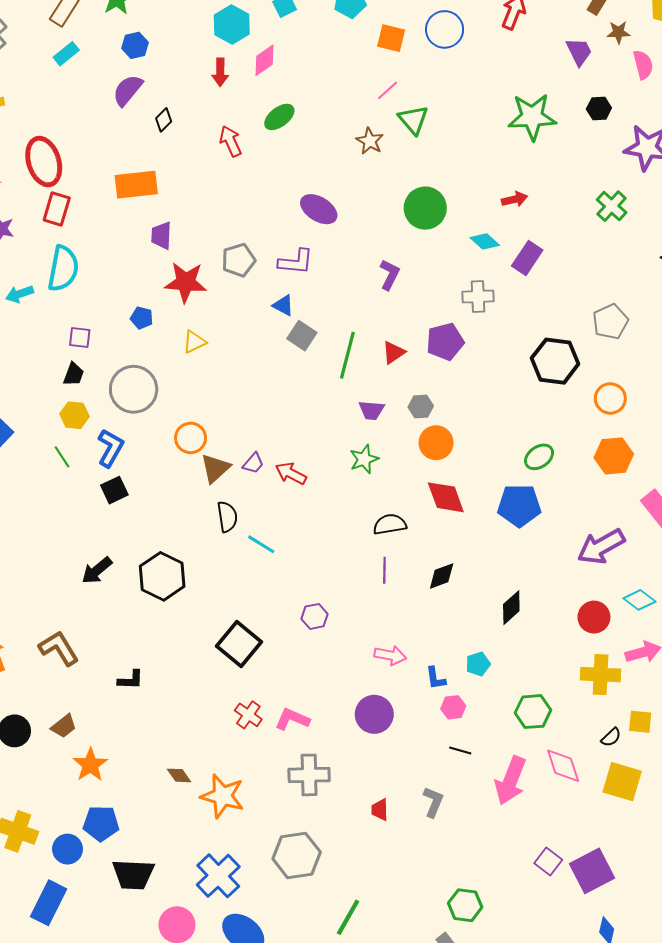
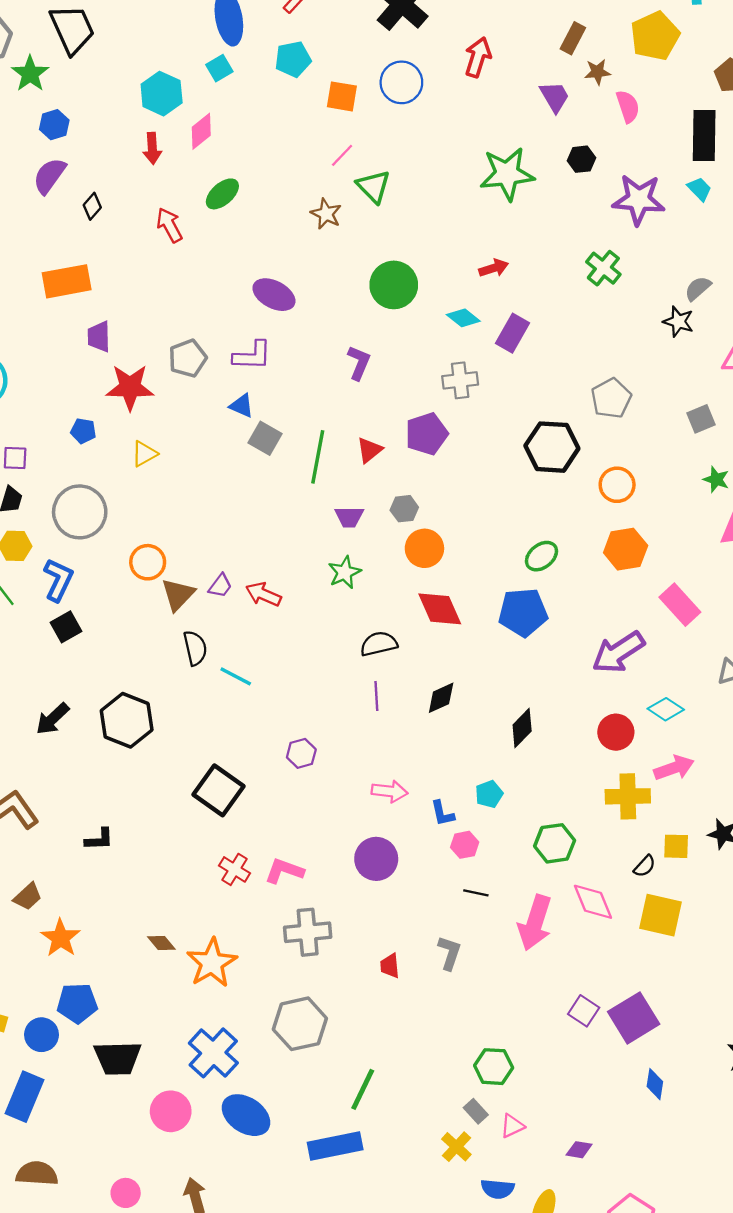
orange star: (223, 796) -> (212, 963), turned 30

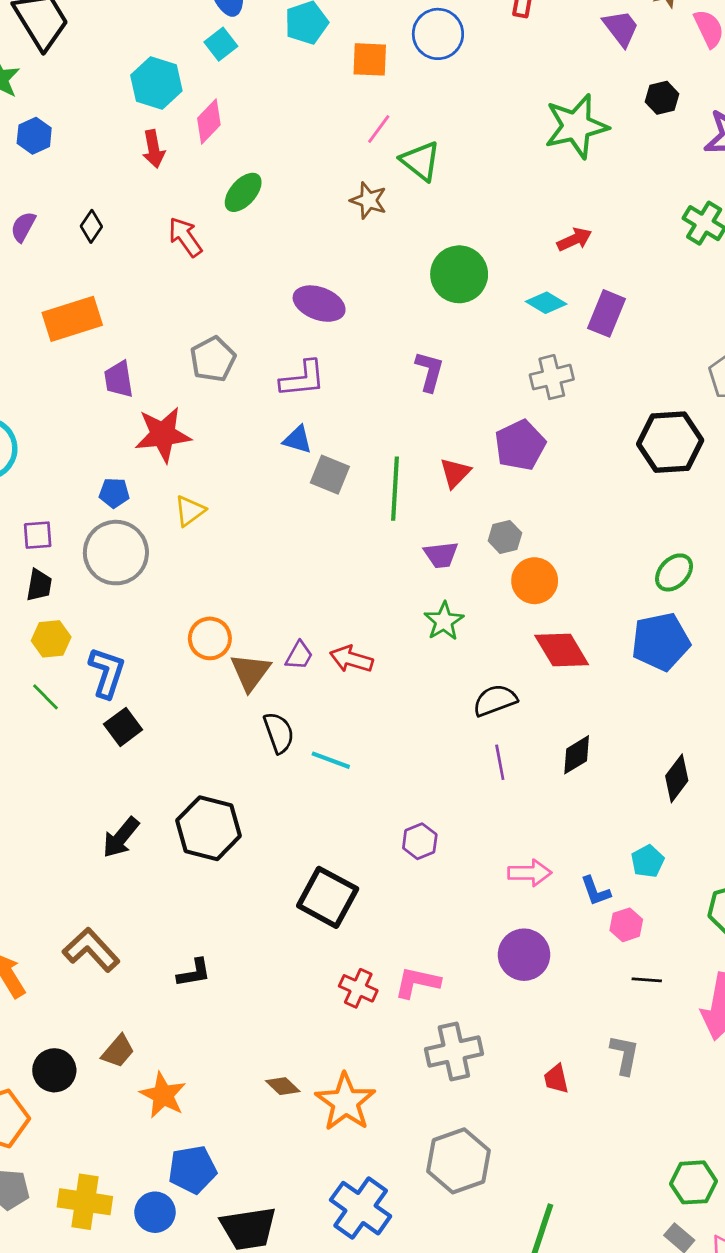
purple semicircle: (49, 176) -> (23, 227), moved, size x0.7
gray pentagon: (188, 358) -> (213, 359), moved
gray circle: (80, 512) -> (116, 553), moved

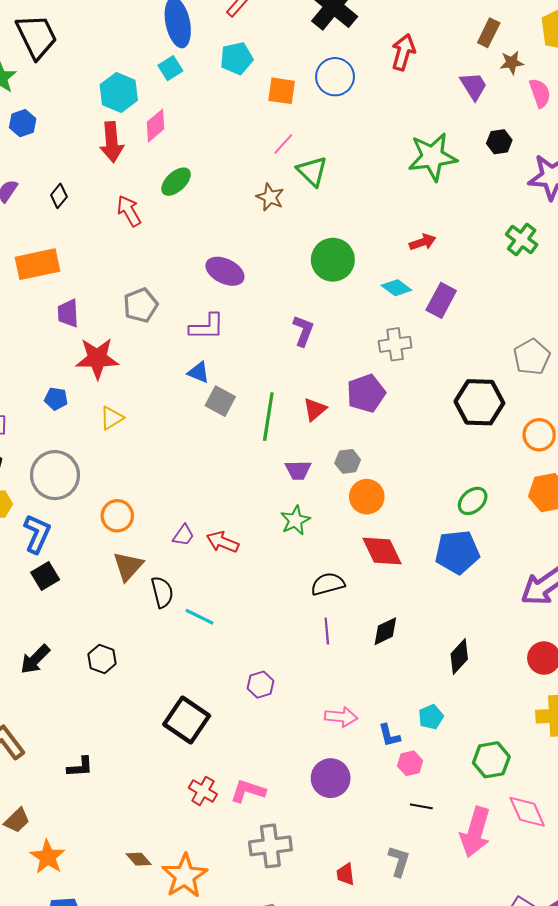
red arrow: (154, 149) -> (112, 142), size x1.4
gray circle: (116, 553) -> (55, 475), moved
brown triangle: (250, 672) -> (128, 566), moved
black hexagon: (209, 828) -> (102, 659), size x0.6

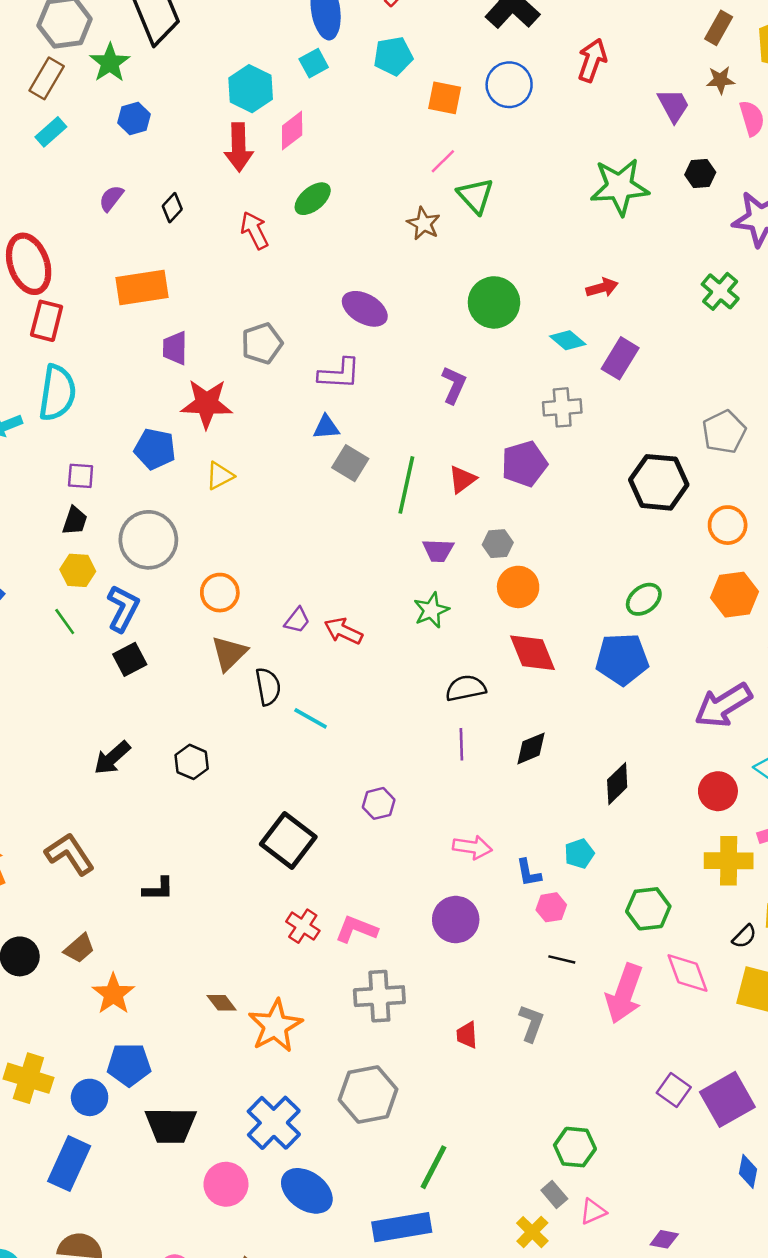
brown rectangle: (489, 33) -> (719, 28), moved
blue triangle: (198, 372) -> (326, 427), turned -30
blue pentagon: (56, 399) -> (155, 449), size x1.5

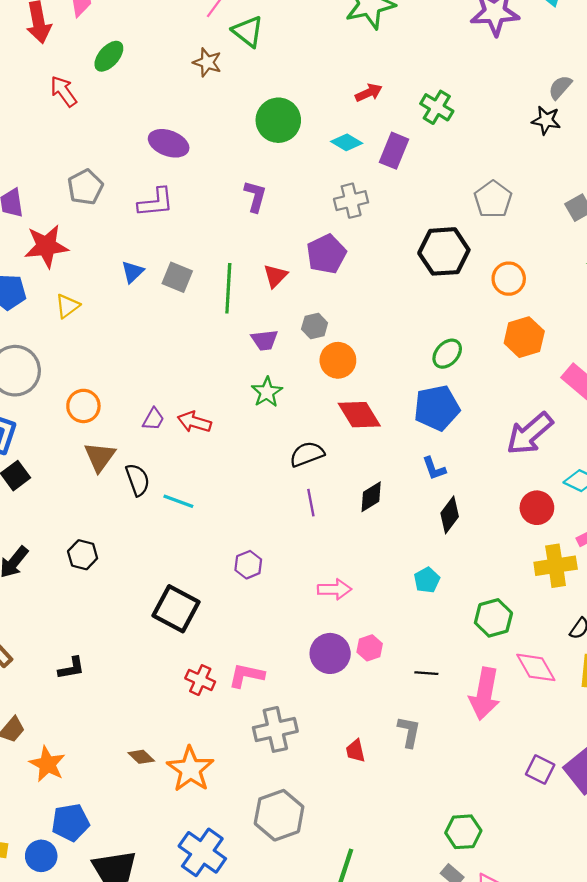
green cross: (720, 291) -> (437, 107), moved
blue triangle: (326, 427) -> (133, 272), moved, turned -30
blue L-shape: (529, 873) -> (434, 468), moved
pink hexagon: (551, 907) -> (370, 648), moved

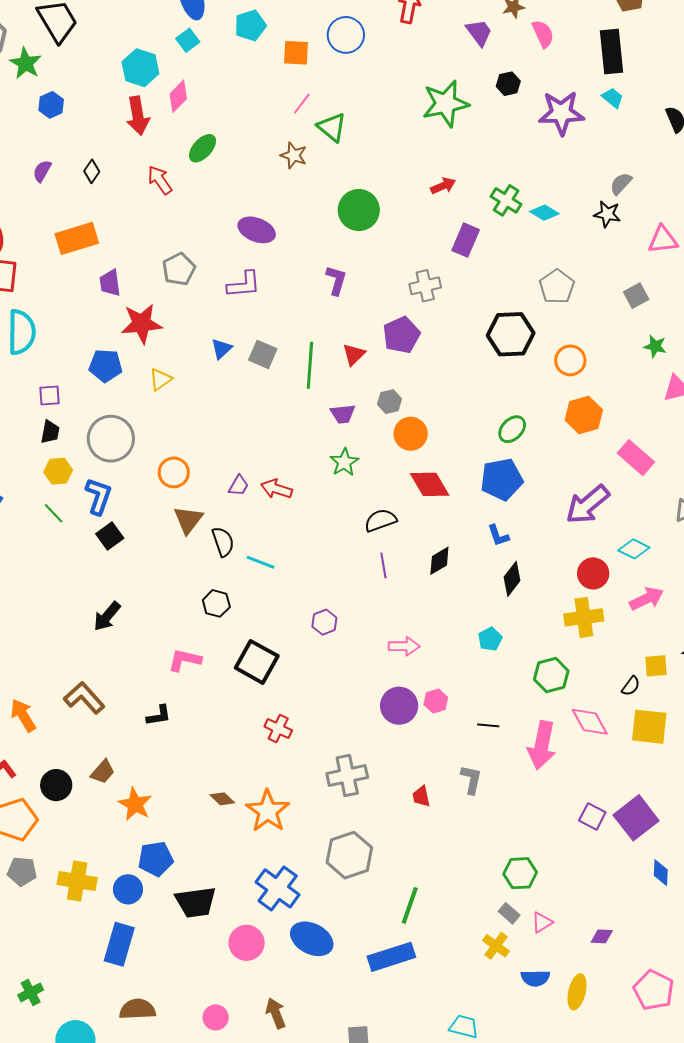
cyan diamond: (347, 142) -> (544, 213), moved
black hexagon: (83, 555) -> (216, 603), moved
yellow cross: (556, 566) -> (584, 617), moved
pink L-shape: (246, 675) -> (185, 660), moved

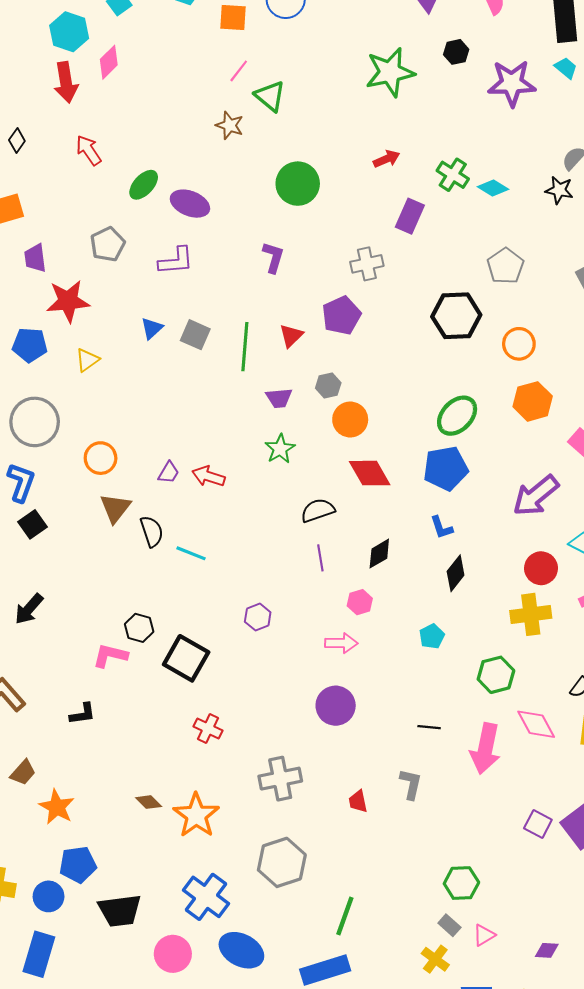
green ellipse: (202, 148) -> (144, 185), moved
green ellipse: (512, 429) -> (457, 416), size x1.4
black hexagon: (216, 603) -> (139, 628), moved
pink hexagon: (436, 701) -> (360, 602), moved

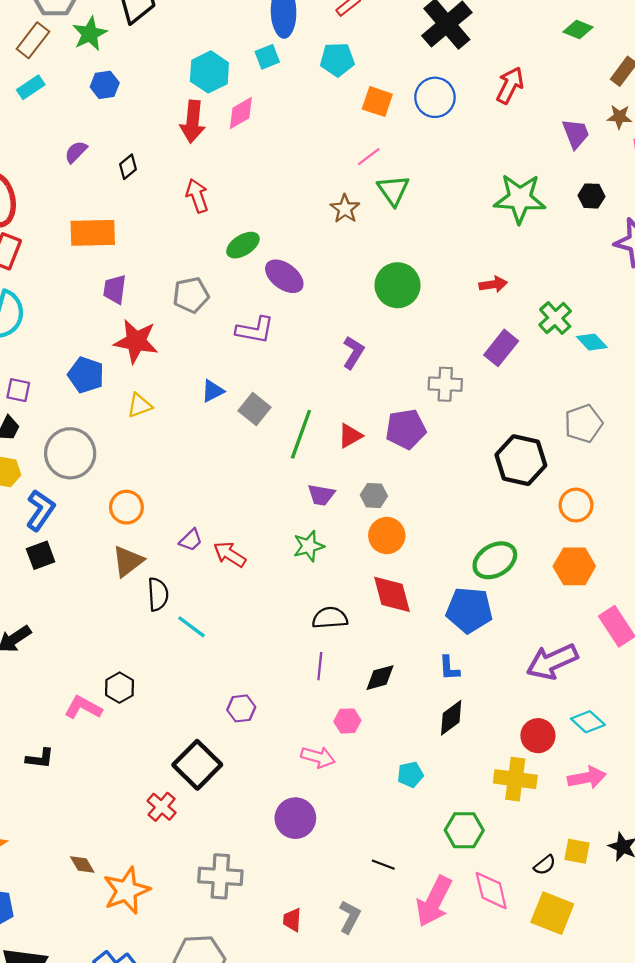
black square: (186, 658) -> (197, 765), moved

